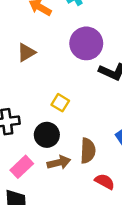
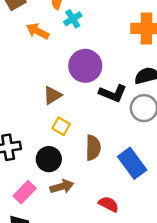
brown triangle: (26, 52) -> (52, 95), moved
brown semicircle: (88, 151) -> (93, 148), moved

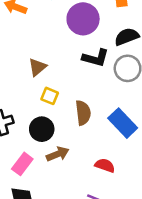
purple circle: (85, 66) -> (83, 19), moved

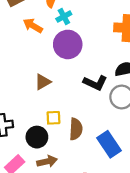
purple circle: (83, 19) -> (68, 44), moved
yellow square: (50, 96) -> (53, 118), moved, turned -35

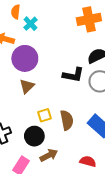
purple circle: (68, 44) -> (25, 58), moved

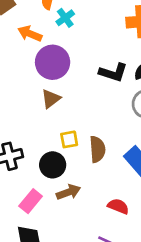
black L-shape: (73, 75) -> (113, 72), moved

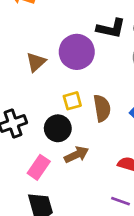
purple circle: (53, 62) -> (77, 52), moved
brown triangle: (51, 99) -> (36, 62), moved

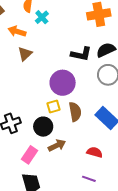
purple circle: (77, 52) -> (63, 83), moved
brown triangle: (36, 62) -> (25, 54), moved

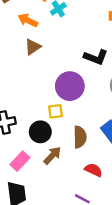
brown semicircle: (75, 112) -> (80, 137), moved
brown arrow: (57, 145) -> (52, 156), turned -30

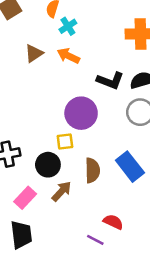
orange arrow: (28, 20) -> (68, 56), moved
brown triangle: (33, 47) -> (34, 53), moved
red semicircle: (93, 170) -> (113, 222), moved

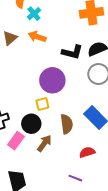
pink rectangle: (25, 198) -> (16, 141), moved
red semicircle: (113, 222) -> (87, 152), moved, turned -35

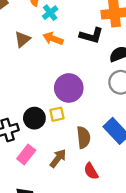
black L-shape: (72, 52) -> (91, 35), moved
black circle: (31, 124) -> (34, 118), moved
red semicircle: (87, 152) -> (91, 171), moved, turned -105

